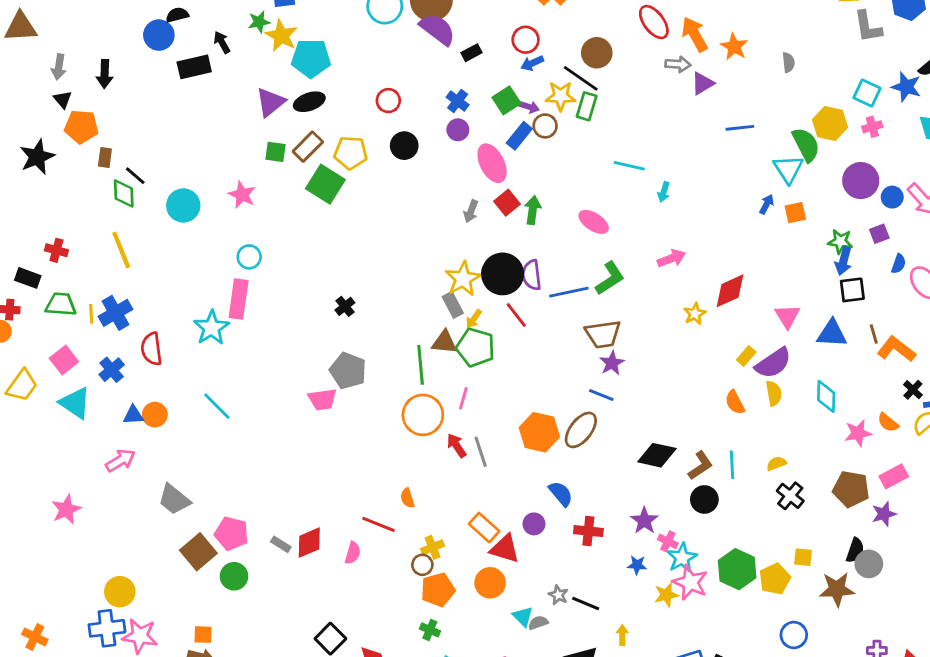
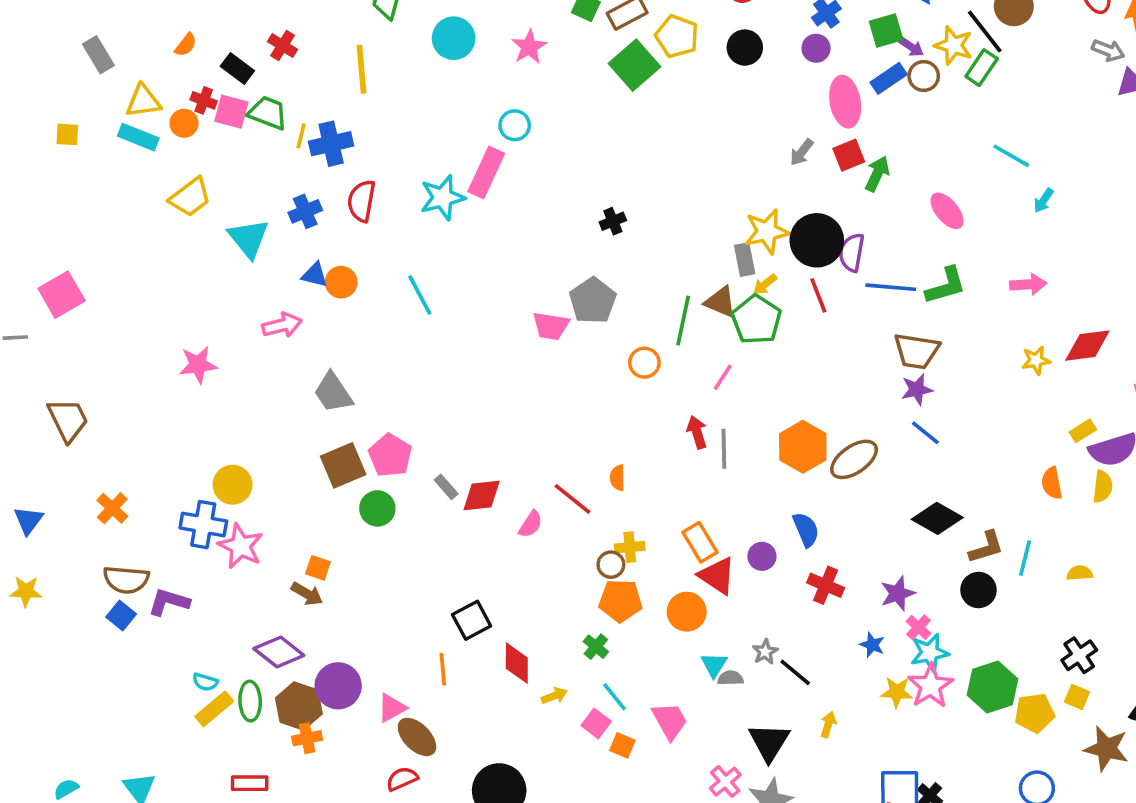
pink square: (64, 360) -> (231, 112), moved, turned 36
blue line: (601, 395) -> (925, 433), moved
orange circle: (423, 415) -> (644, 363), moved, size x0.6
black cross: (790, 496) -> (1079, 655), moved

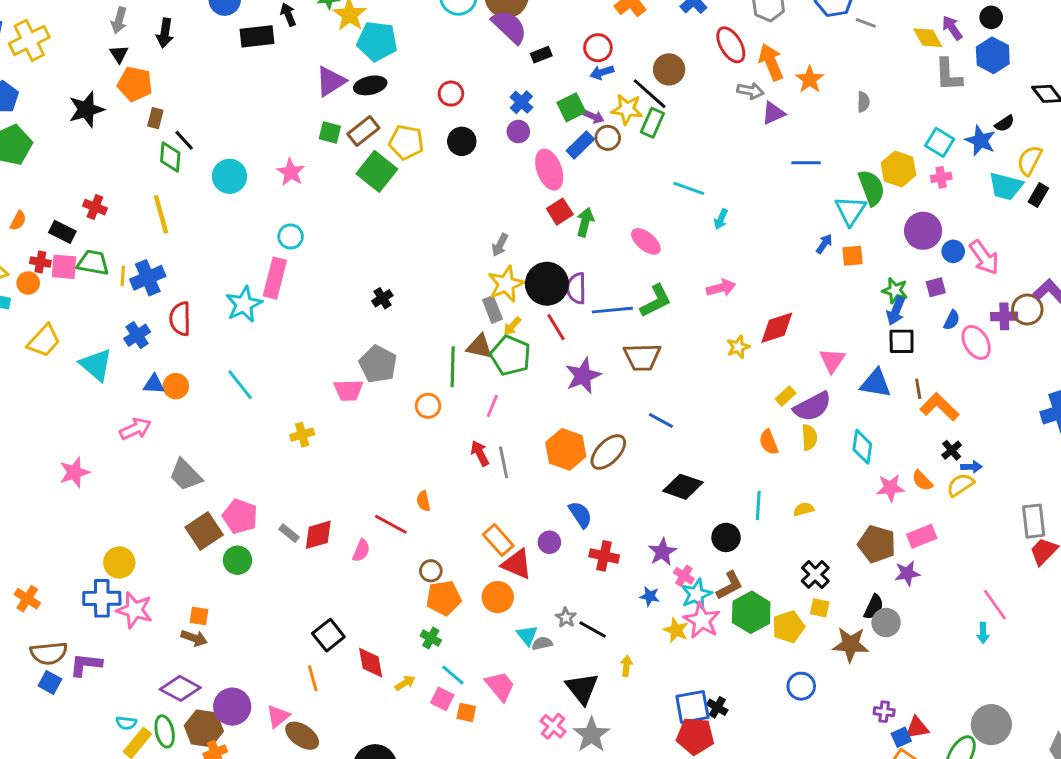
gray arrow: (802, 152) -> (500, 245), moved
purple star: (917, 389) -> (583, 376), moved, size x1.4
yellow cross: (630, 547) -> (302, 435), moved
brown L-shape: (986, 547) -> (730, 586), moved
yellow star: (897, 692) -> (676, 630), turned 30

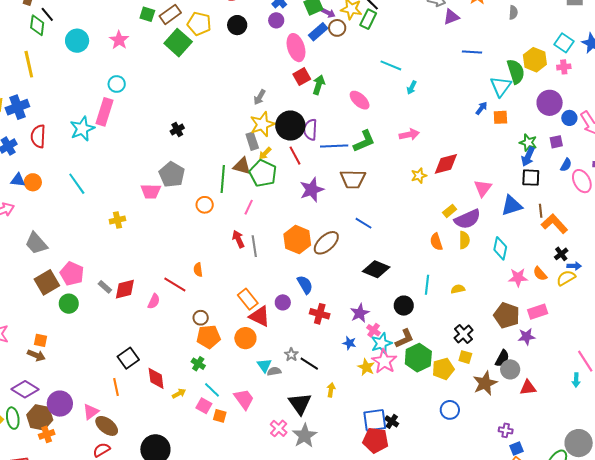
blue triangle: (876, 383) -> (512, 205), turned -30
brown star: (850, 645) -> (485, 383), turned -30
red triangle: (917, 728) -> (528, 388), moved

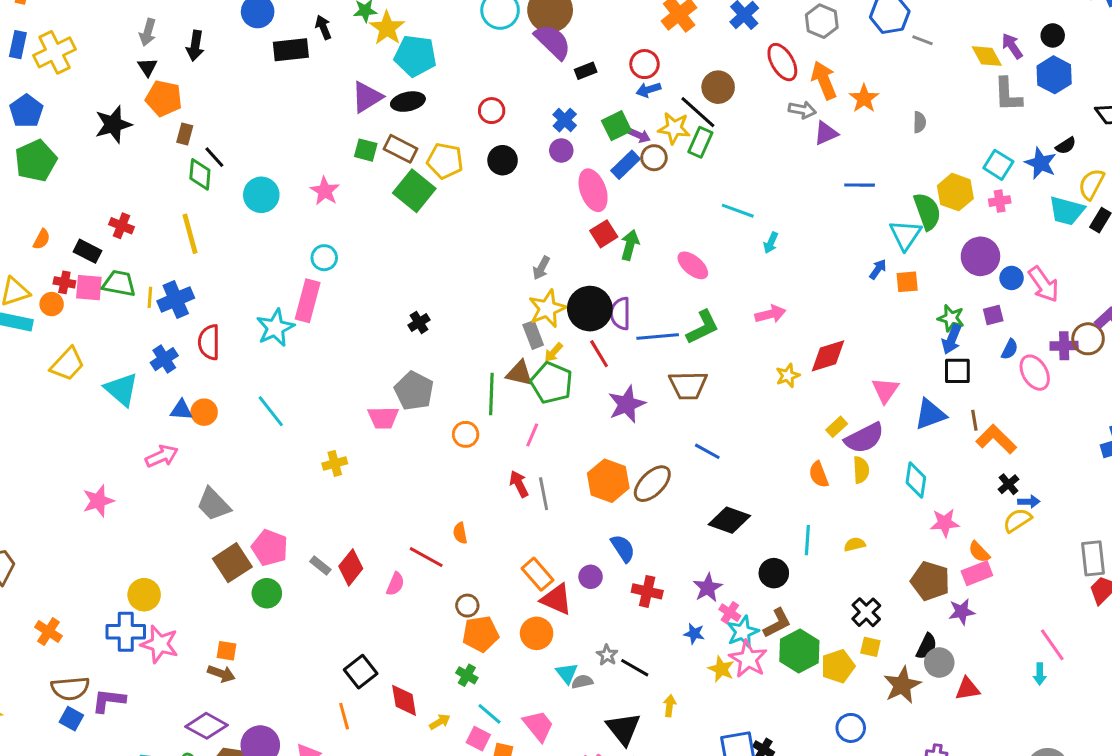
brown rectangle: (170, 14) -> (401, 149), turned 65
orange semicircle: (540, 274) -> (979, 552), moved
red diamond: (125, 289) -> (351, 567), turned -35

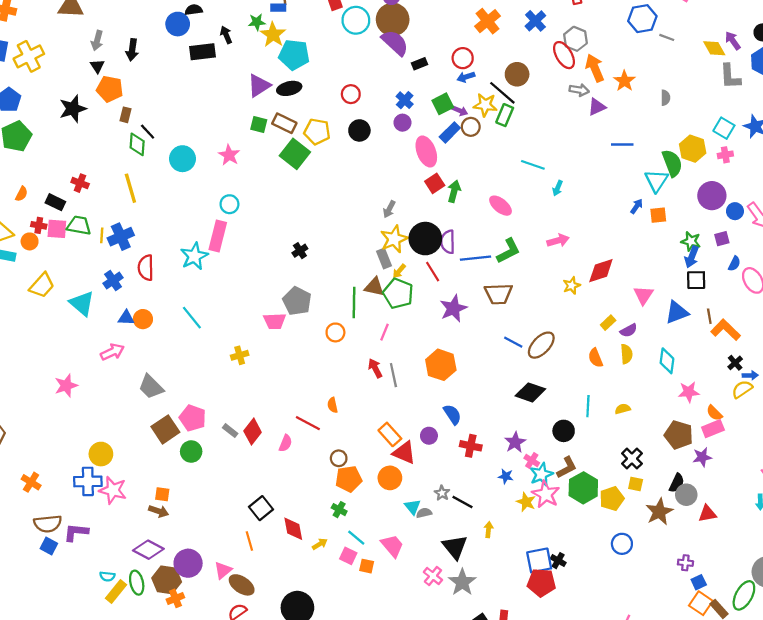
gray hexagon: (822, 21) -> (575, 39), moved
purple semicircle: (864, 438) -> (629, 330), size x0.6
brown ellipse: (652, 484) -> (541, 345), moved

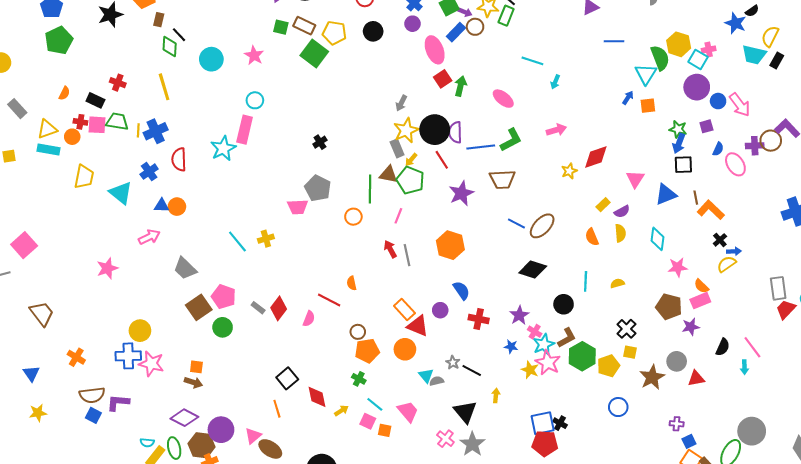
cyan square: (724, 128) -> (698, 59), moved
yellow trapezoid: (42, 285) -> (84, 177), turned -30
cyan line: (192, 318) -> (237, 242), moved
black semicircle: (677, 483) -> (723, 347), moved

